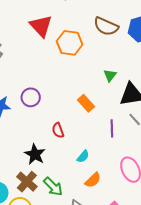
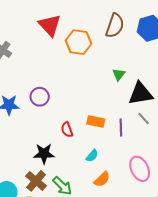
brown semicircle: (106, 26) -> (115, 26), turned -95
orange rectangle: (86, 103) -> (96, 121), moved, turned -36
black star: (35, 154) -> (44, 154), turned -30

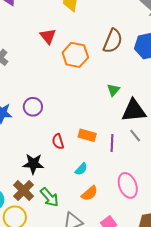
red triangle: (50, 25) -> (48, 36), size x0.7

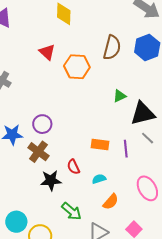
green triangle: (113, 90) -> (120, 96), turned 32
red semicircle: (58, 141) -> (73, 167), moved
cyan semicircle: (81, 169) -> (99, 179), turned -144
brown cross: (24, 191) -> (38, 152), moved

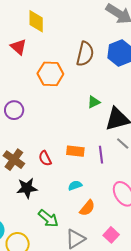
red triangle: (47, 52) -> (18, 47), moved
purple circle: (42, 124) -> (14, 110), moved
red semicircle: (73, 167) -> (45, 158), moved

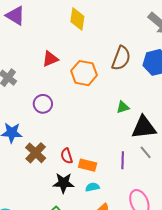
red triangle: (18, 47) -> (50, 59), moved, turned 48
orange rectangle: (75, 151) -> (88, 165), moved
black star: (27, 188) -> (63, 183), moved

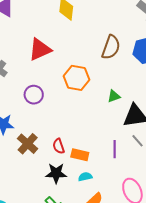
red triangle: (50, 59) -> (40, 49), size x1.4
orange hexagon: (84, 73) -> (76, 78), moved

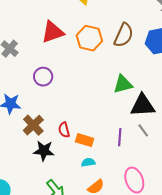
orange hexagon: (76, 78) -> (89, 38), moved
green triangle: (114, 96) -> (123, 84), size x1.5
black star: (56, 173) -> (44, 151), moved

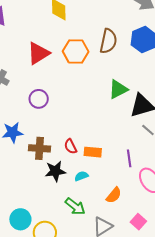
brown cross: (33, 125) -> (39, 148), turned -30
purple line: (120, 137) -> (129, 158), moved
cyan semicircle: (88, 162) -> (81, 176), moved

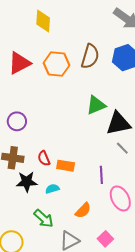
purple circle: (39, 99) -> (17, 121), moved

